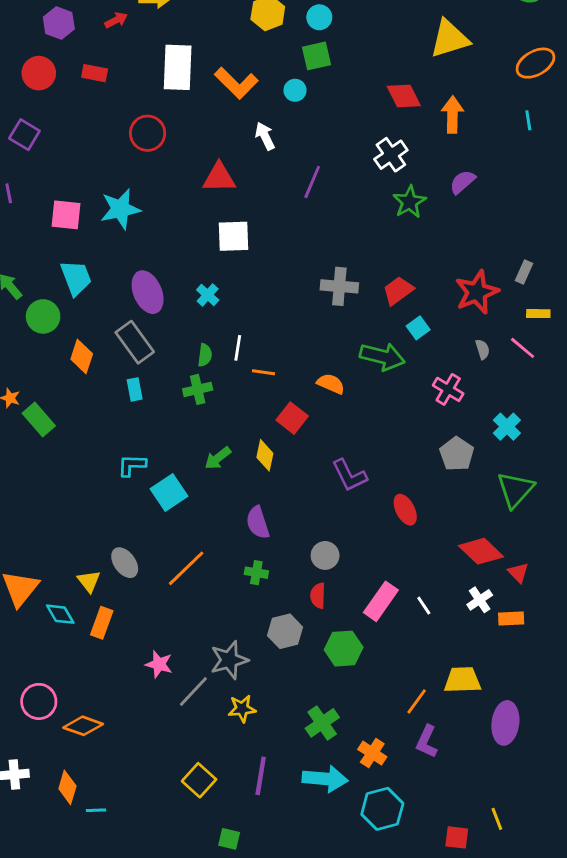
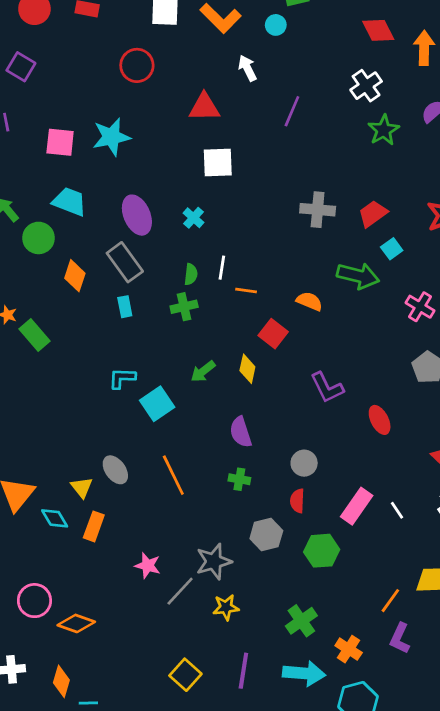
cyan trapezoid: (76, 278) -> (70, 202), turned -48
orange line: (186, 568) -> (173, 475), turned -72

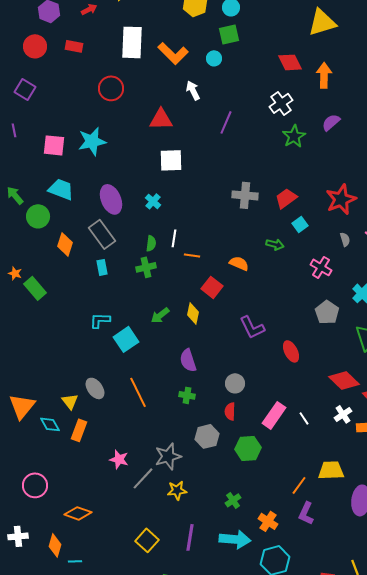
green arrow: (358, 276) -> (275, 244), size x0.6
green cross: (301, 621) -> (233, 500), size x0.7
orange diamond: (76, 623) -> (78, 513), moved

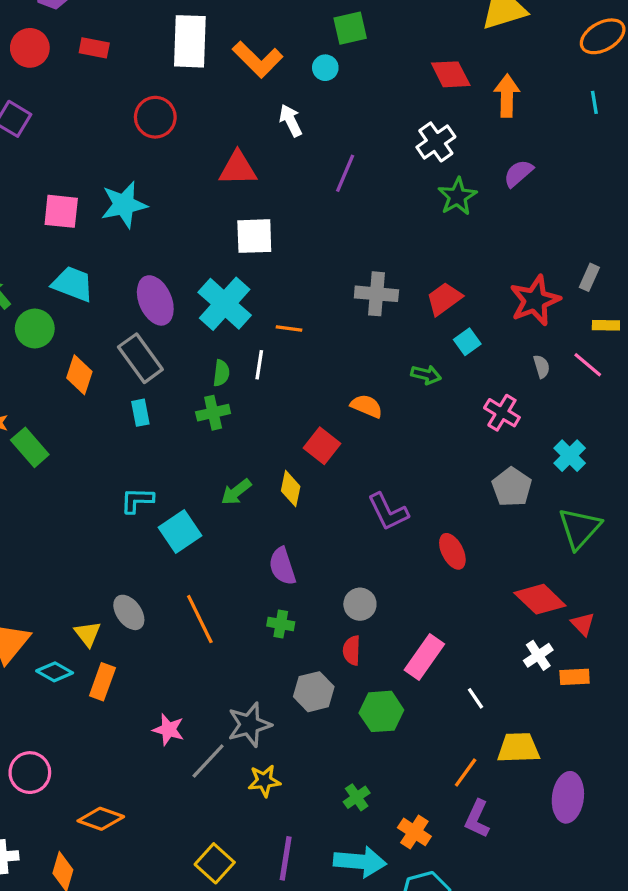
cyan cross: (153, 201) -> (225, 304), size x2.0
orange line: (192, 255) -> (289, 328), moved
white line: (304, 418) -> (476, 698), moved
cyan diamond: (50, 424) -> (55, 672), turned -30

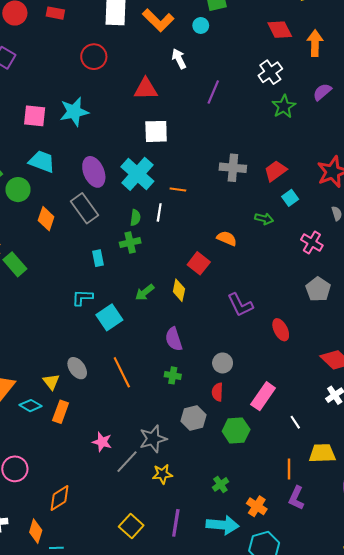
cyan rectangle: (140, 413) -> (98, 258), moved
orange line: (466, 773) -> (289, 469), turned -36
orange diamond: (101, 819) -> (60, 498), turned -52

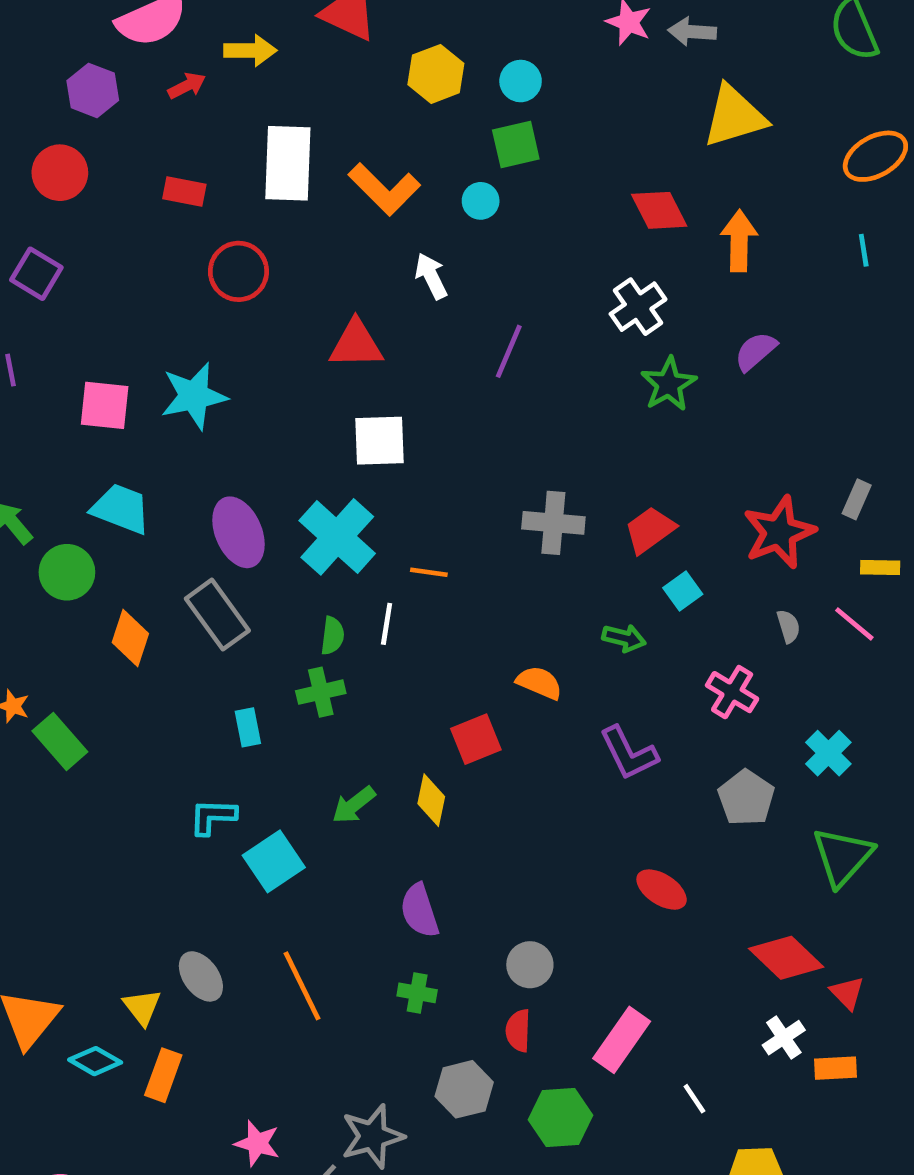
red rectangle: (55, 13) -> (184, 191), moved
red square: (199, 263) -> (476, 739), turned 30
purple L-shape: (240, 305) -> (629, 753), moved
red ellipse: (281, 330) -> (662, 890), turned -30

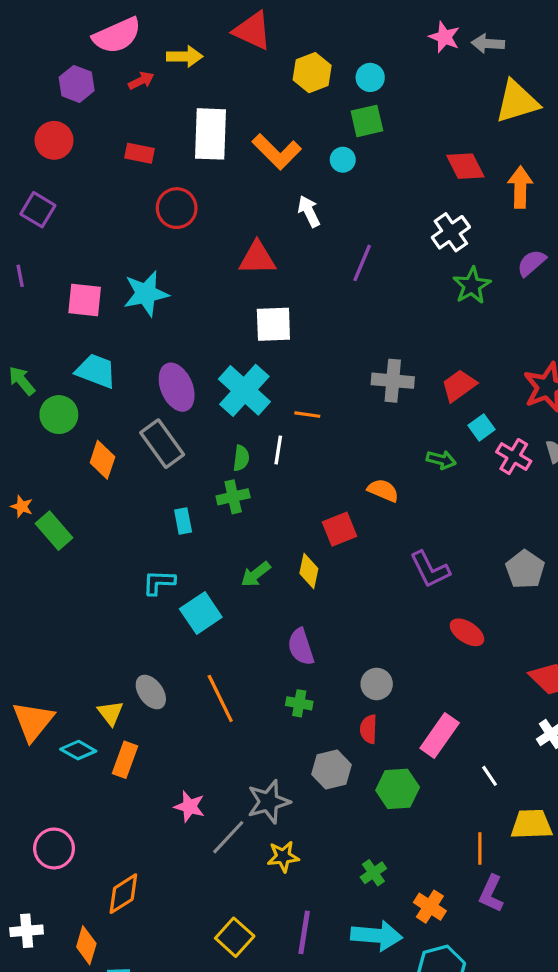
pink cross: (732, 692) -> (514, 457), moved
purple L-shape: (629, 753) -> (430, 569), moved

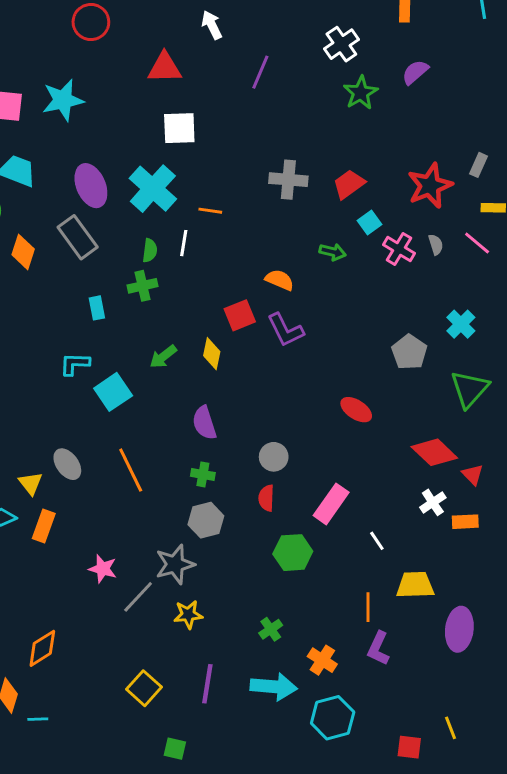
purple L-shape: (430, 569) -> (285, 330), moved
gray hexagon: (331, 769) -> (206, 520), moved

